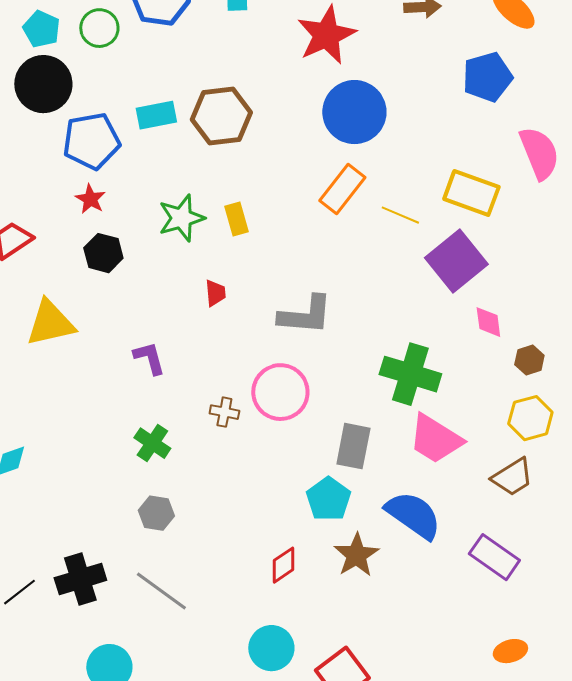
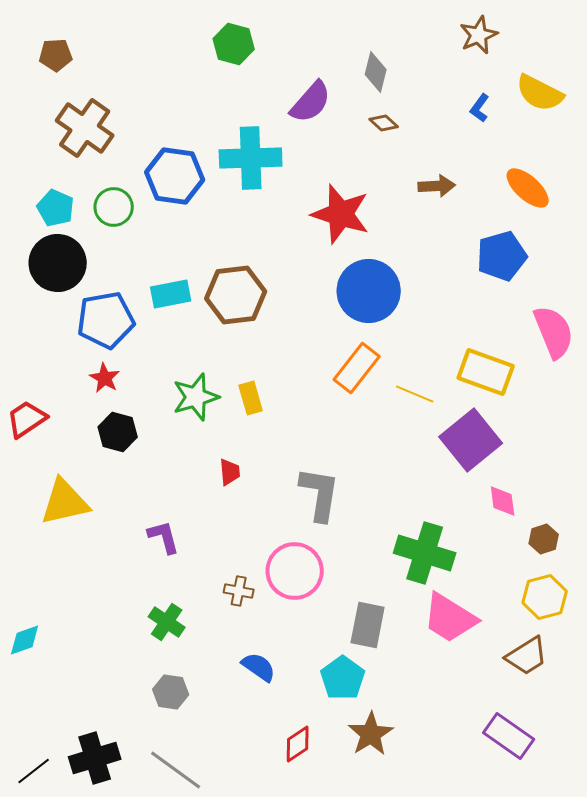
red star: (326, 35) -> (341, 214), turned -30
gray L-shape: (305, 315) -> (320, 494), turned -86
blue semicircle: (413, 515) -> (259, 667), moved, size x0.6

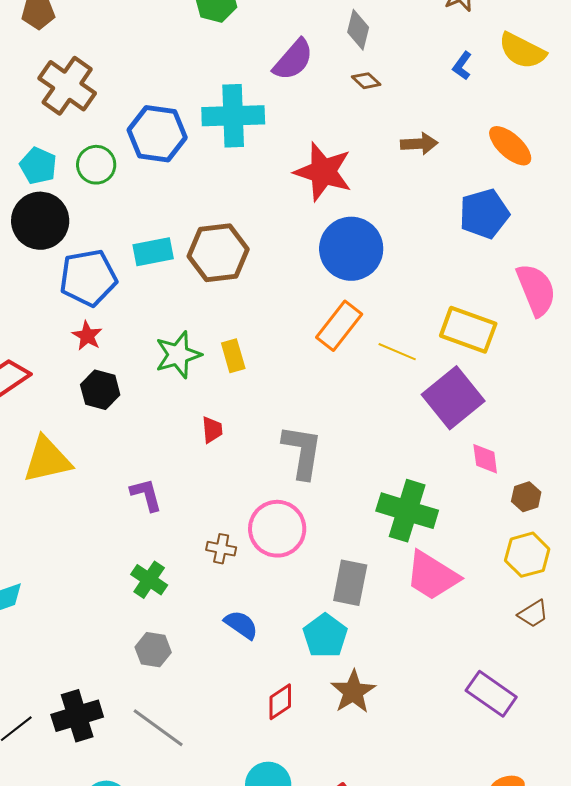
brown trapezoid: (527, 656) -> (533, 614), moved, size x0.7

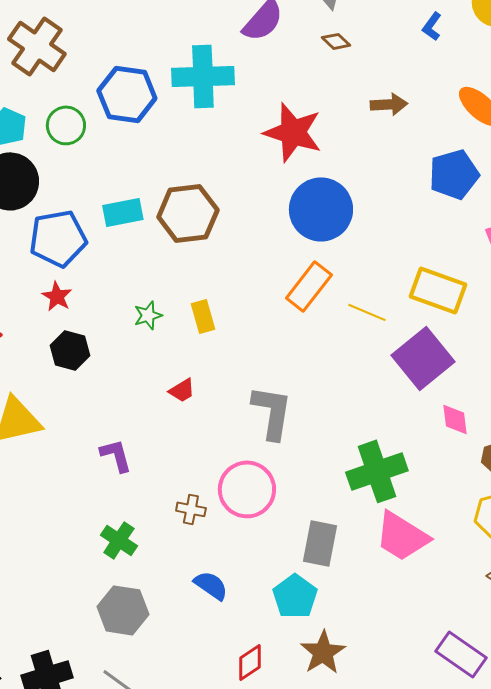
green star: (178, 355) -> (148, 315), size x0.6
red trapezoid: (212, 430) -> (182, 390), turned 64
green cross: (407, 511) -> (377, 471), turned -36
gray hexagon: (153, 650) -> (123, 610), size x1.4

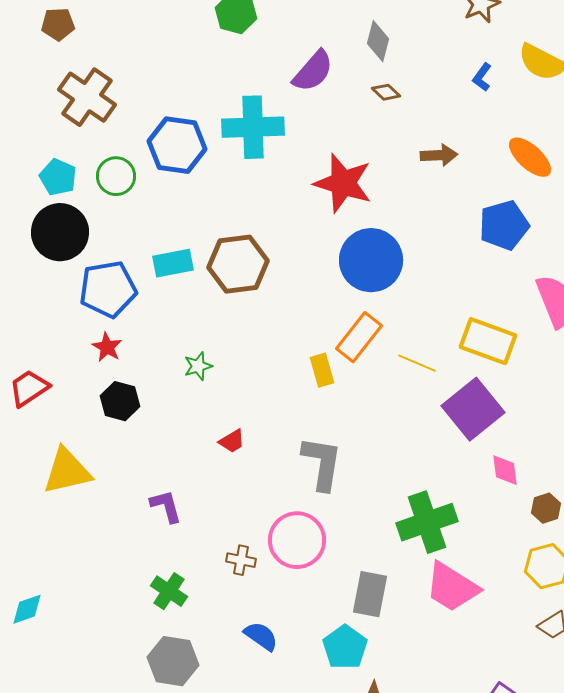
yellow rectangle: (203, 316) -> (322, 370), moved

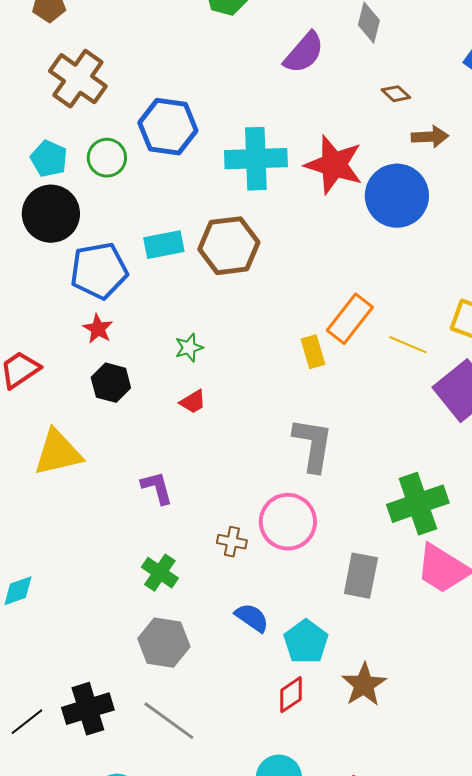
brown diamond: (386, 92) -> (396, 94), moved
cyan cross: (253, 127) -> (256, 159), moved
blue circle: (371, 260) -> (397, 196), moved
red trapezoid: (232, 441) -> (193, 402), moved
cyan pentagon: (345, 647) -> (306, 642), moved

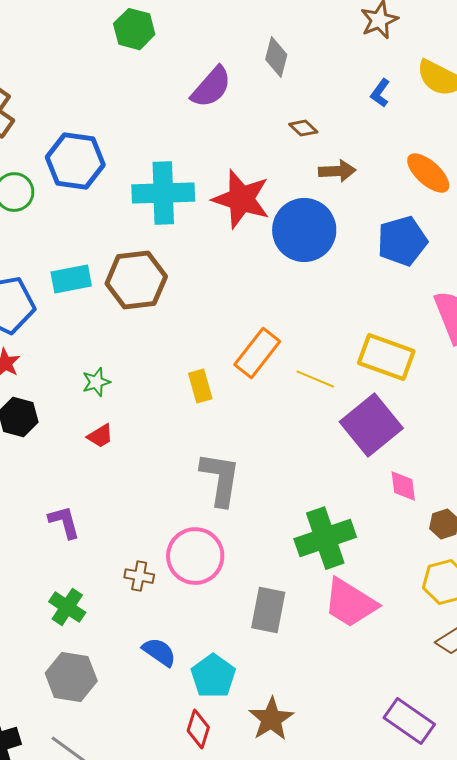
yellow rectangle: (313, 352) -> (200, 386), moved
red diamond: (291, 695) -> (198, 729), turned -39

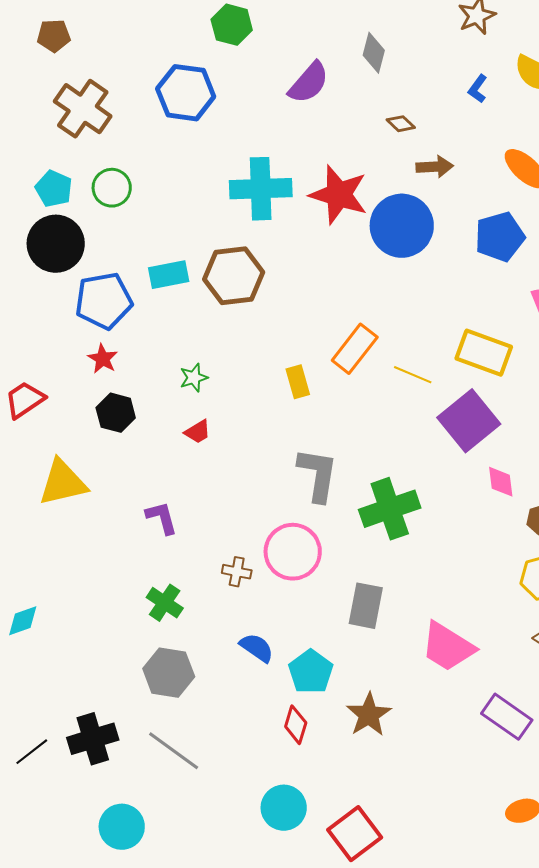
blue hexagon: (75, 161) -> (186, 93), moved
green cross: (325, 538) -> (390, 509), moved
pink trapezoid: (350, 603) -> (448, 647), moved

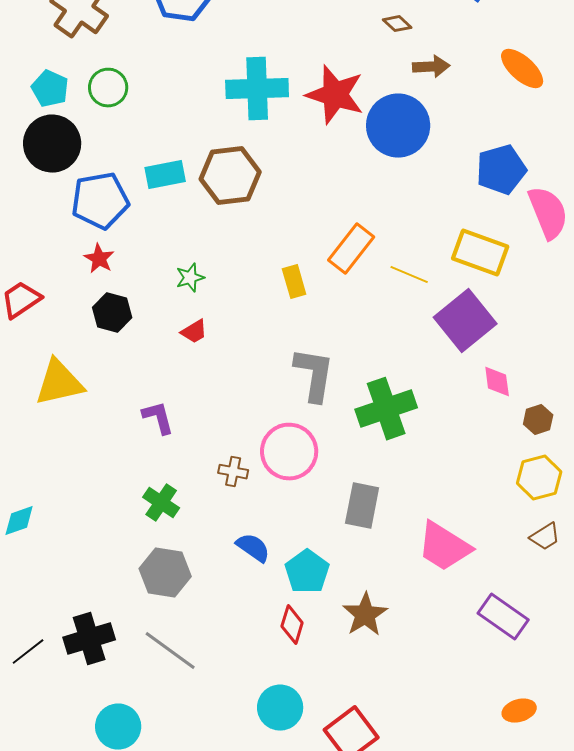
blue pentagon: (500, 237) -> (501, 170), moved

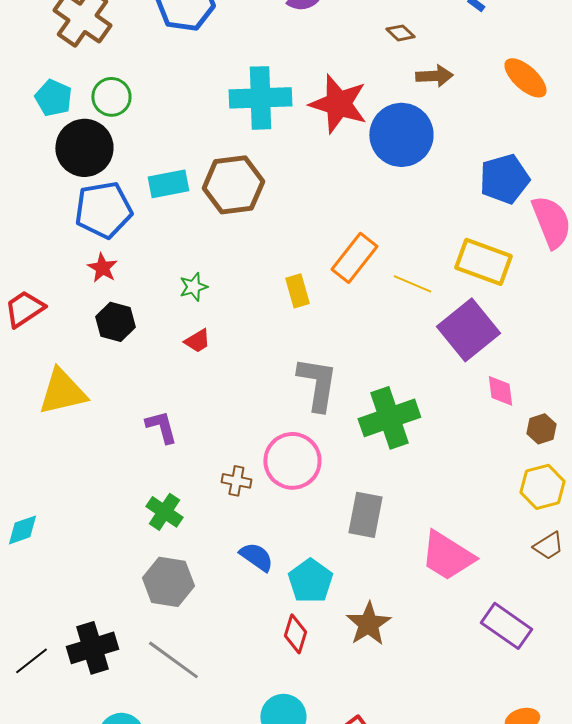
black circle: (52, 144) -> (84, 148), moved

